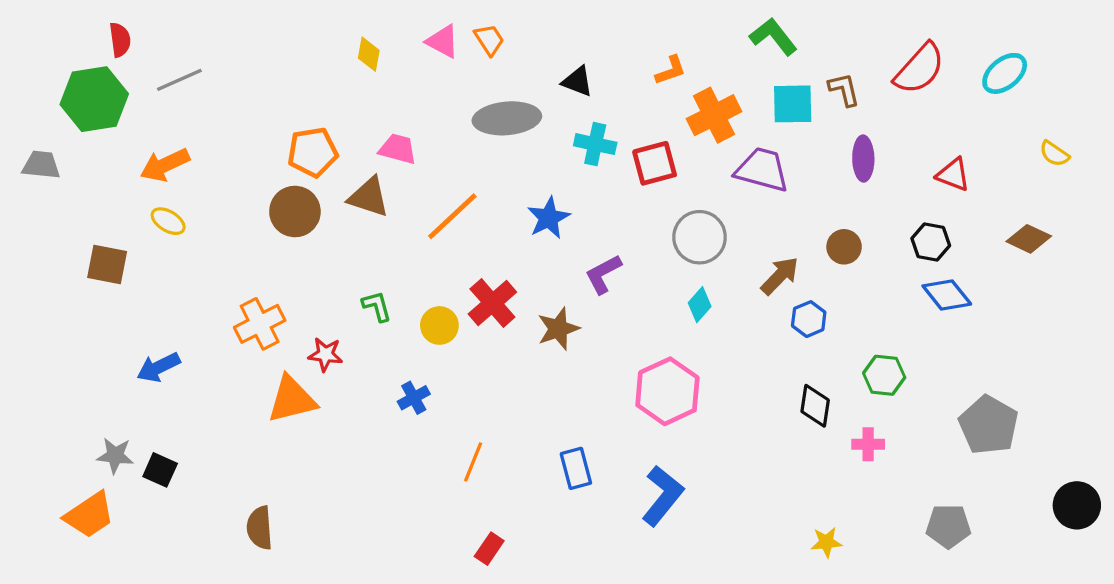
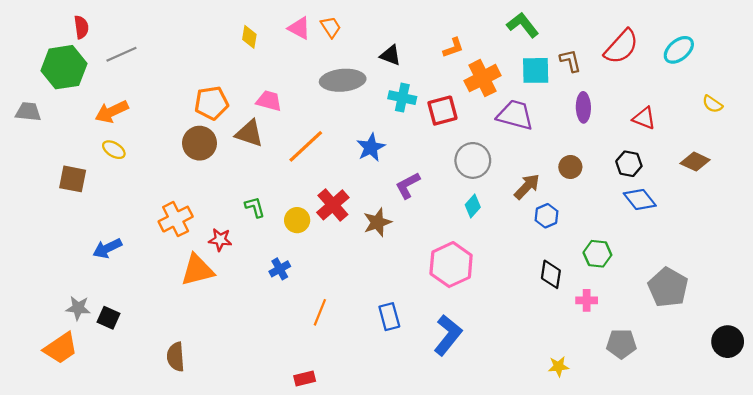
gray pentagon: (948, 526) -> (621, 344), moved
red rectangle: (489, 549) -> (305, 378), moved, turned 42

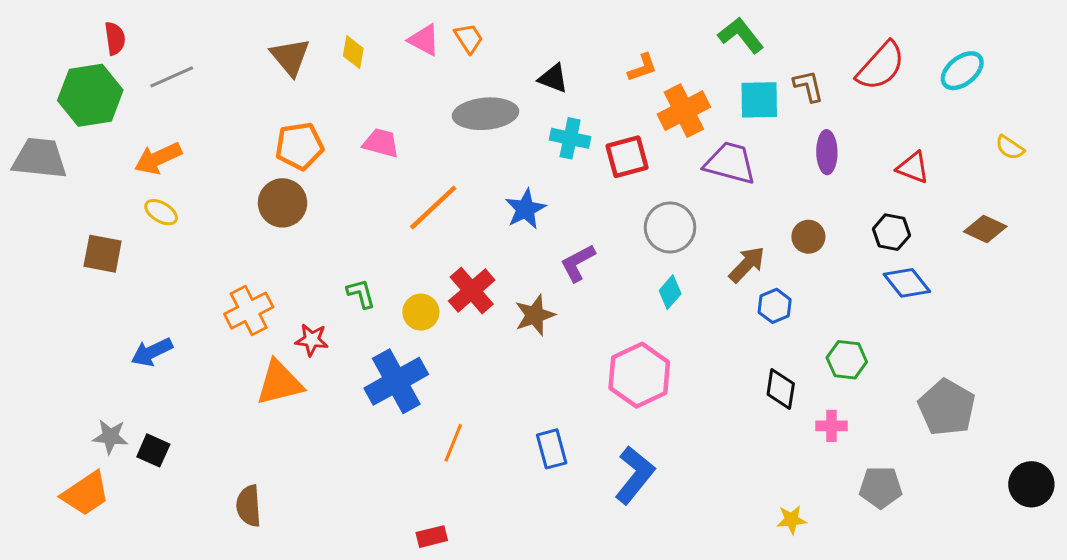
gray trapezoid: (28, 112) -> (40, 158), size x1.5
brown triangle: (249, 133) -> (290, 57), moved, turned 32
blue cross: (280, 269) -> (396, 381), size x2.0

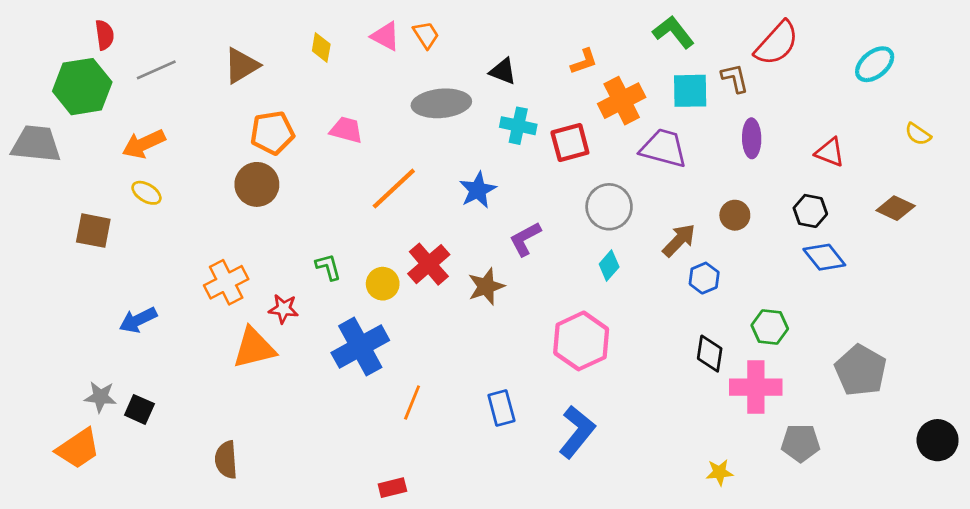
brown triangle: (290, 57) -> (242, 66), moved, turned 39
red semicircle: (881, 66) -> (777, 43), moved
pink cross: (831, 426) -> (756, 387), size x1.8

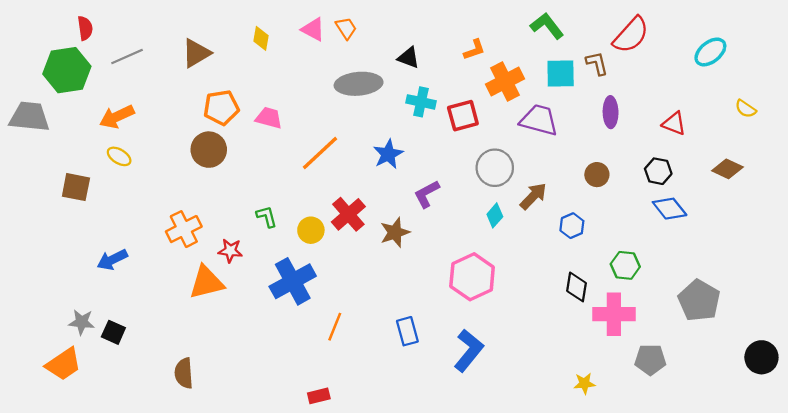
pink trapezoid: (346, 130) -> (269, 118), moved
brown arrow: (679, 240) -> (533, 196), moved

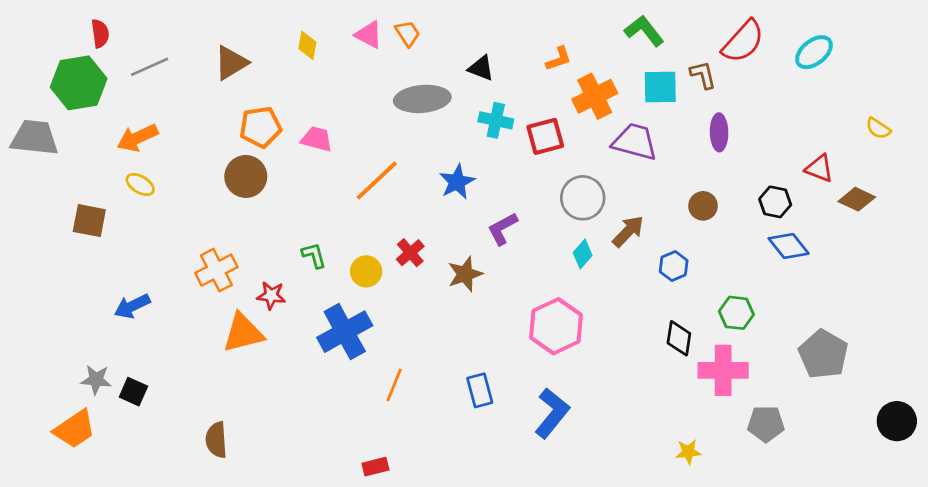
cyan ellipse: (710, 52) -> (814, 52), moved
red triangle: (674, 123) -> (819, 168), moved
red cross: (348, 214) -> (410, 253), size x0.7

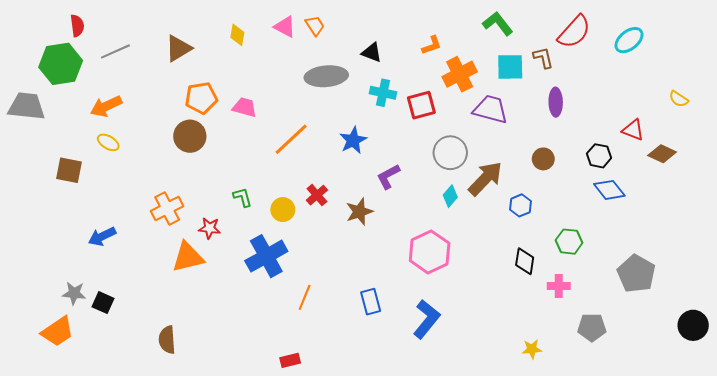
brown arrow: (628, 231) -> (485, 179), size x1.4
pink cross: (723, 370) -> (559, 286), size x0.6

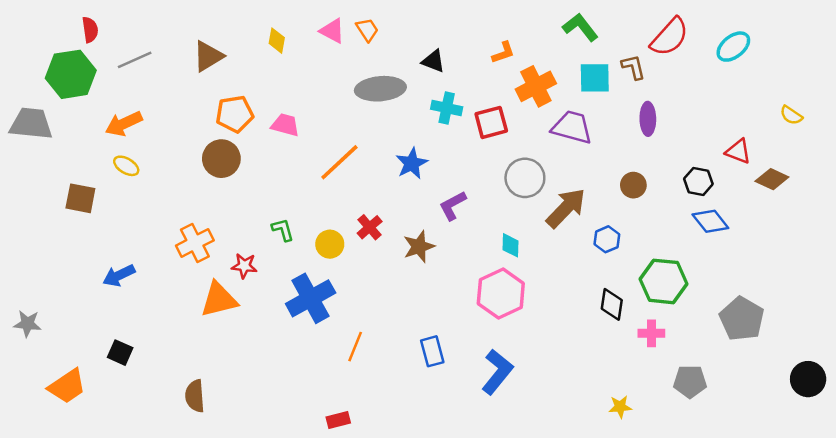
cyan diamond: (450, 196) -> (510, 245), moved, turned -40
green hexagon: (569, 242) -> (663, 281), size x1.5
gray star: (74, 293) -> (27, 324), moved

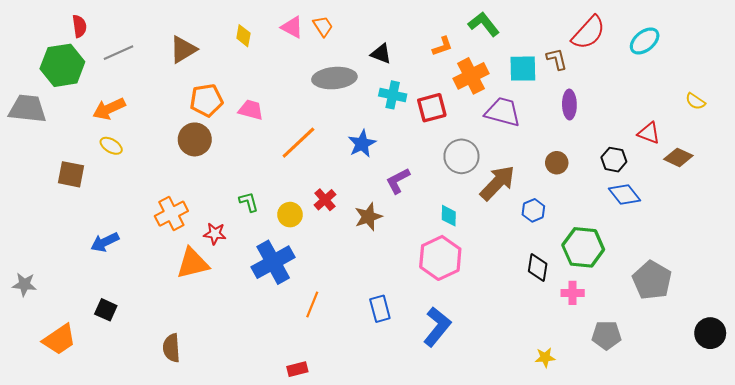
green L-shape: (580, 27) -> (484, 24), moved

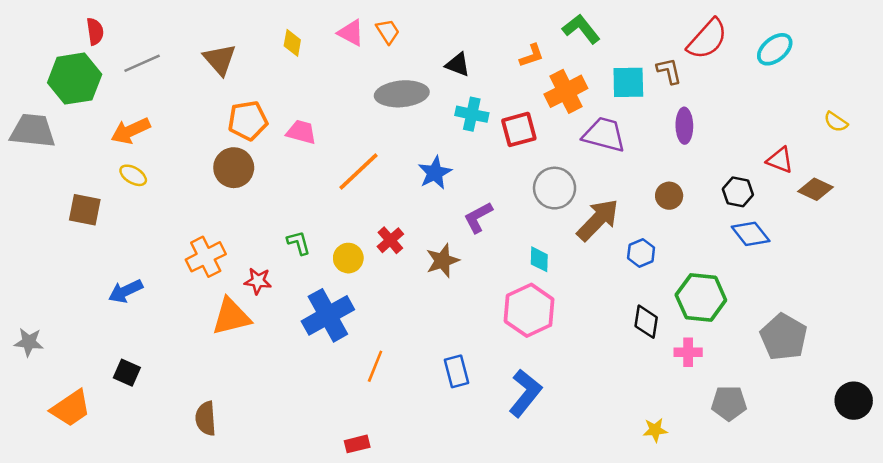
brown triangle: (183, 49) -> (220, 59), turned -40

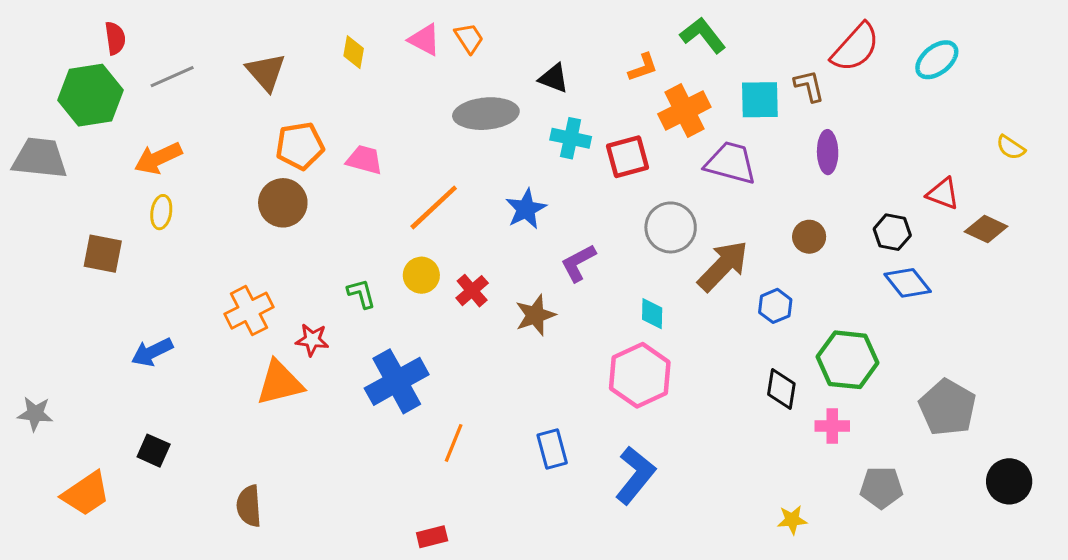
yellow ellipse: (133, 175) -> (161, 212), turned 68
yellow circle: (348, 258) -> (421, 275), moved
black circle: (854, 401) -> (1009, 481), moved

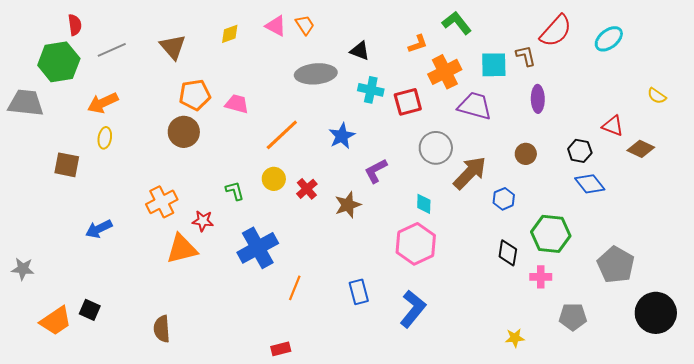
yellow diamond: (354, 52) -> (230, 34), turned 60
black square: (154, 451) -> (90, 310), moved
black circle: (1009, 481) -> (656, 313), size x1.4

